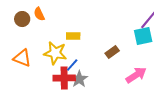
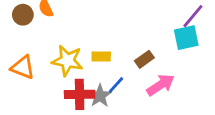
yellow rectangle: (73, 36) -> (101, 57), moved
blue line: (72, 65) -> (116, 85), moved
pink arrow: (136, 75) -> (161, 85), moved

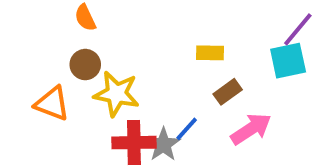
brown circle: (23, 15) -> (85, 65), moved
yellow rectangle: (101, 57) -> (210, 53), moved

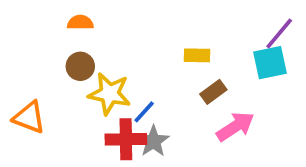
orange semicircle: (85, 18) -> (80, 23), turned 115
orange triangle: (52, 104) -> (29, 117), moved
blue line: (187, 129) -> (144, 112), moved

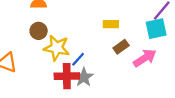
pink arrow: (235, 127) -> (145, 58), moved

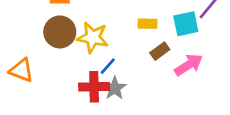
cyan square: (156, 29) -> (186, 24), moved
brown circle: (39, 31) -> (60, 32), size x1.5
yellow star: (57, 48) -> (93, 37), moved

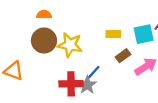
blue line: (108, 66) -> (94, 72), moved

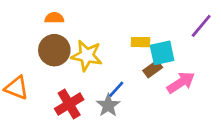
cyan square: (144, 34) -> (162, 53), moved
red cross: (71, 84) -> (69, 104), moved, turned -30

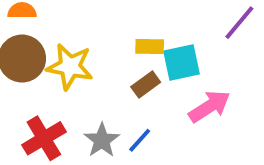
brown rectangle: (153, 69) -> (146, 84), moved
blue line: (116, 89) -> (140, 140), moved

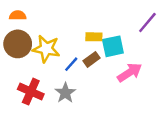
red cross: (44, 138) -> (31, 92), turned -35
blue line: (140, 140) -> (71, 64), moved

